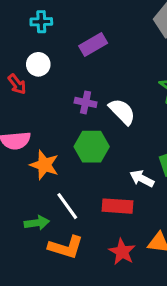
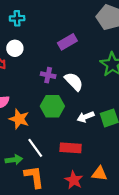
purple rectangle: (93, 45) -> (67, 42), moved
white arrow: (142, 179) -> (86, 117), moved, turned -49
orange L-shape: (66, 247) -> (34, 177), turned -115

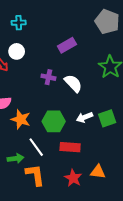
green hexagon: (52, 106) -> (54, 121), moved

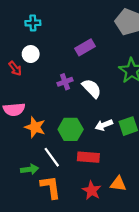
purple cross: (48, 77) -> (65, 82), turned -32

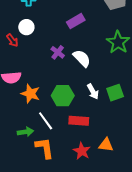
purple cross: (65, 82) -> (58, 52), turned -32
white arrow: (104, 125) -> (93, 92), turned -98

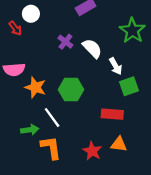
white arrow: (93, 92) -> (116, 66), moved
red rectangle: (79, 121) -> (112, 114), moved

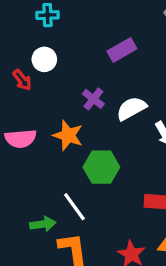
white semicircle: (92, 48) -> (131, 108), turned -75
orange star: (35, 87) -> (68, 135), moved

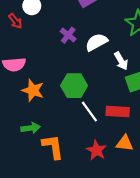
orange star: (68, 135) -> (33, 90), moved
white line: (74, 207) -> (89, 111), moved

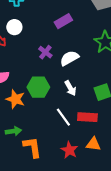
white arrow: (121, 61) -> (70, 88), moved
green hexagon: (74, 86) -> (38, 87), moved

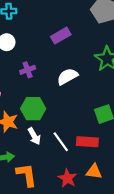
purple cross: (45, 52) -> (28, 70), moved, turned 32
white arrow: (70, 88) -> (34, 136), moved

